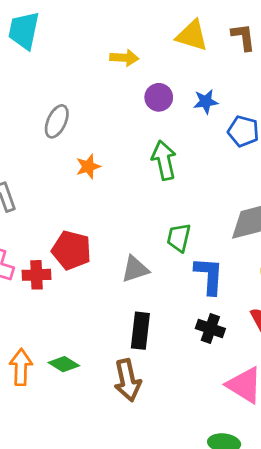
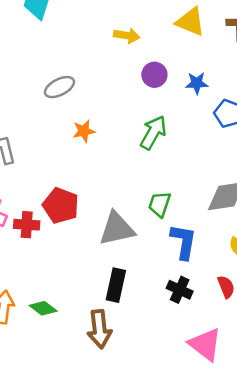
gray ellipse: (57, 121) -> (59, 87), turned 32
green arrow: (164, 160) -> (153, 132), turned 36
gray triangle: (135, 269) -> (117, 229), size x1.4

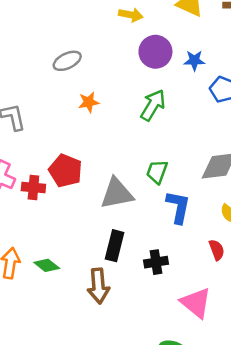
purple circle: (154, 75) -> (155, 52), size x1.4
black cross: (180, 290) -> (156, 262), moved, turned -35

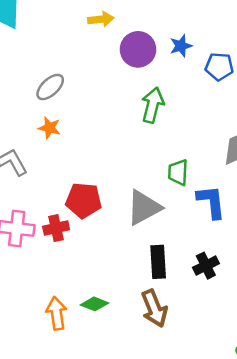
orange star: (89, 102) -> (49, 128), moved, turned -30

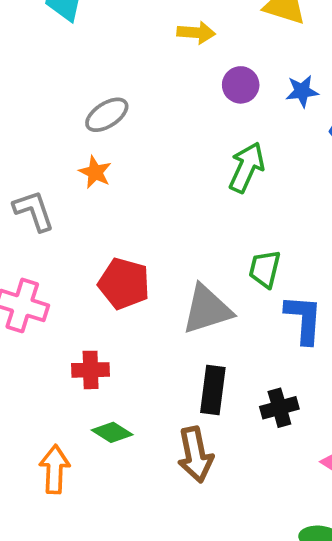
purple circle: (138, 49) -> (241, 85), size x0.7
red cross: (56, 228) -> (91, 370), moved
orange arrow: (56, 313) -> (55, 469), moved

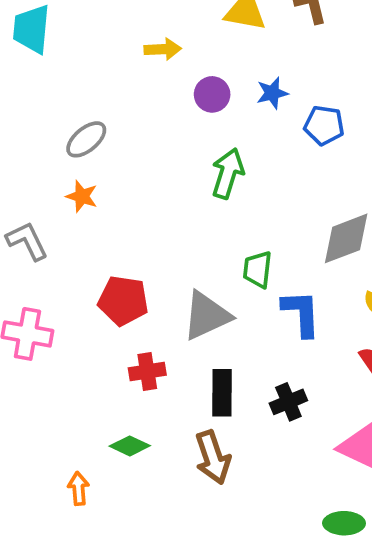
red cross: (91, 370) -> (147, 372), moved
orange arrow: (55, 469) -> (78, 488), size x0.7

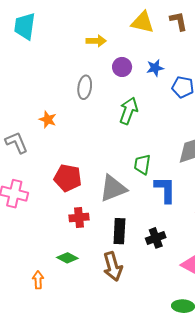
gray ellipse: (86, 139) -> (85, 87), moved, turned -45

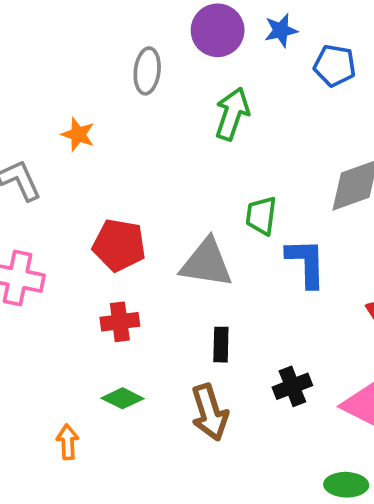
purple circle: (122, 67) -> (218, 30), size x1.4
gray triangle: (113, 188) -> (206, 263), turned 32
red cross: (79, 218) -> (120, 322), moved
black rectangle: (119, 231) -> (221, 345), size x0.7
black cross: (156, 238) -> (292, 386), moved

